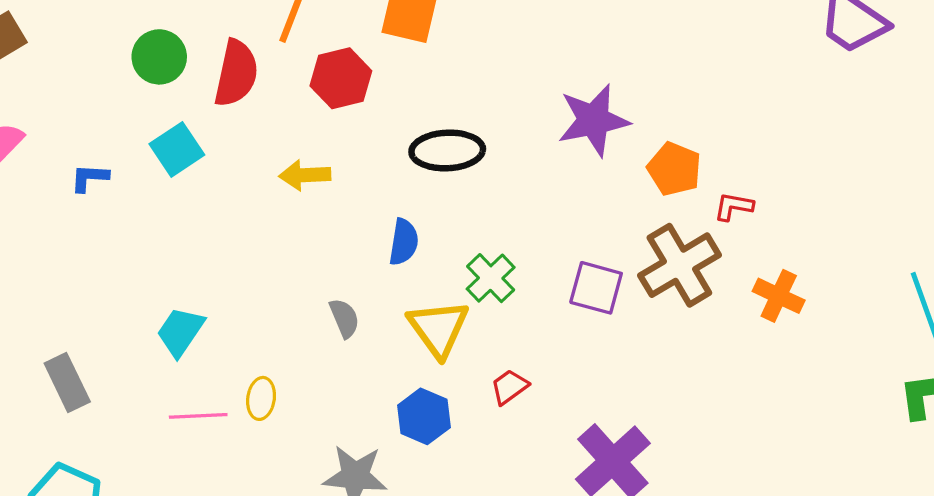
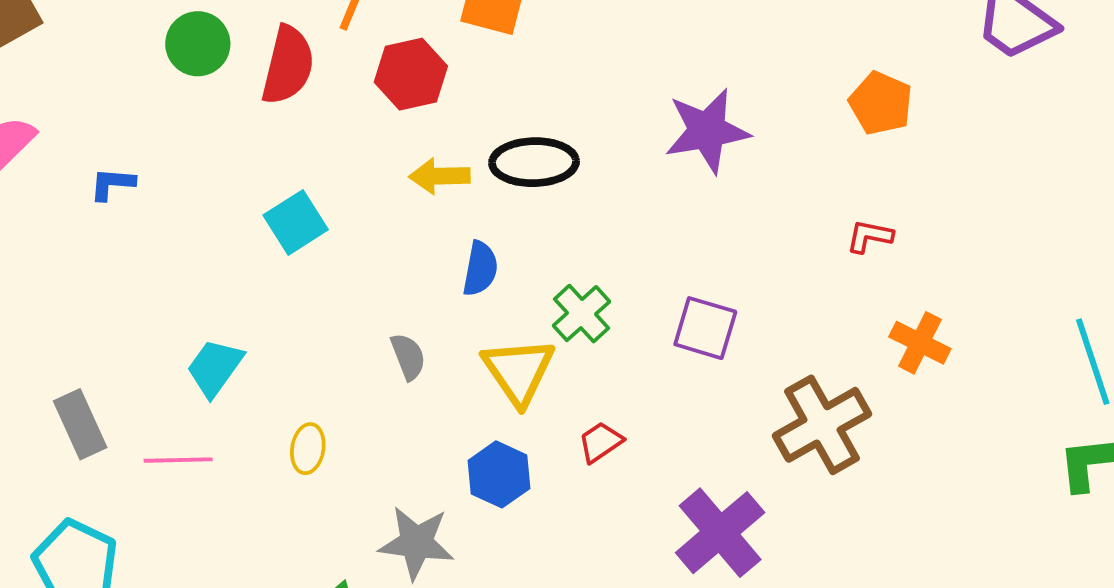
cyan square: (177, 149) -> (296, 222), moved
orange pentagon: (674, 169) -> (881, 103), moved
yellow arrow: (305, 175) -> (439, 176), moved
brown cross: (679, 265) -> (822, 425), moved
pink line: (198, 416) -> (178, 460), moved

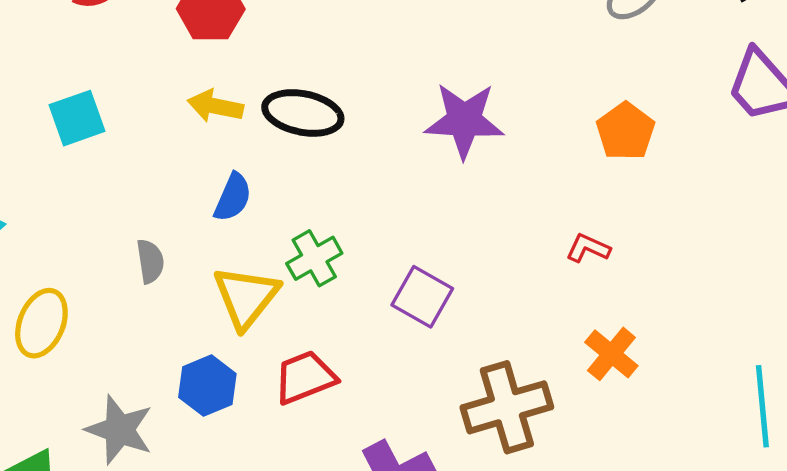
red trapezoid: (600, 442) -> (305, 377), size x1.5
yellow ellipse: (308, 449) -> (41, 323), size x1.5

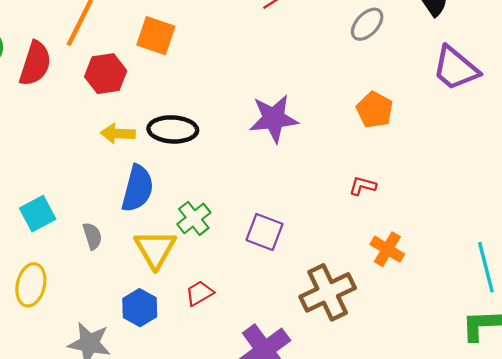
cyan square: (77, 118) -> (38, 214), moved
blue semicircle: (233, 197) -> (137, 188), size x1.5
red trapezoid: (305, 377) -> (199, 293), size x0.7

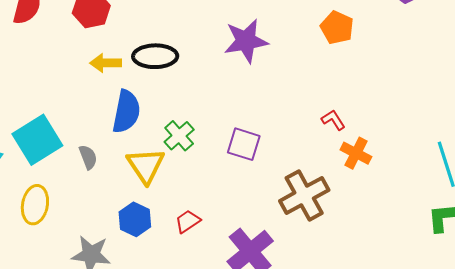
red L-shape: (363, 186) -> (333, 120), moved, turned 45
cyan square: (38, 214) -> (37, 140), size x1.5
red trapezoid: (199, 293) -> (188, 221), moved

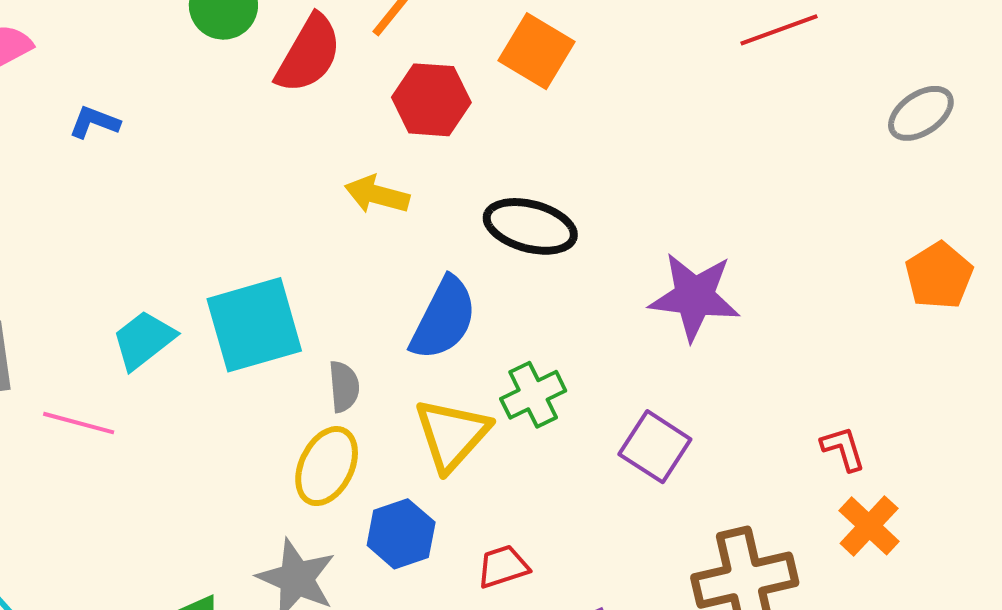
orange pentagon: (337, 28) -> (939, 276), moved
purple star: (246, 41) -> (694, 297), moved
yellow arrow: (106, 63) -> (377, 195), moved
yellow ellipse: (35, 205) -> (327, 466), moved

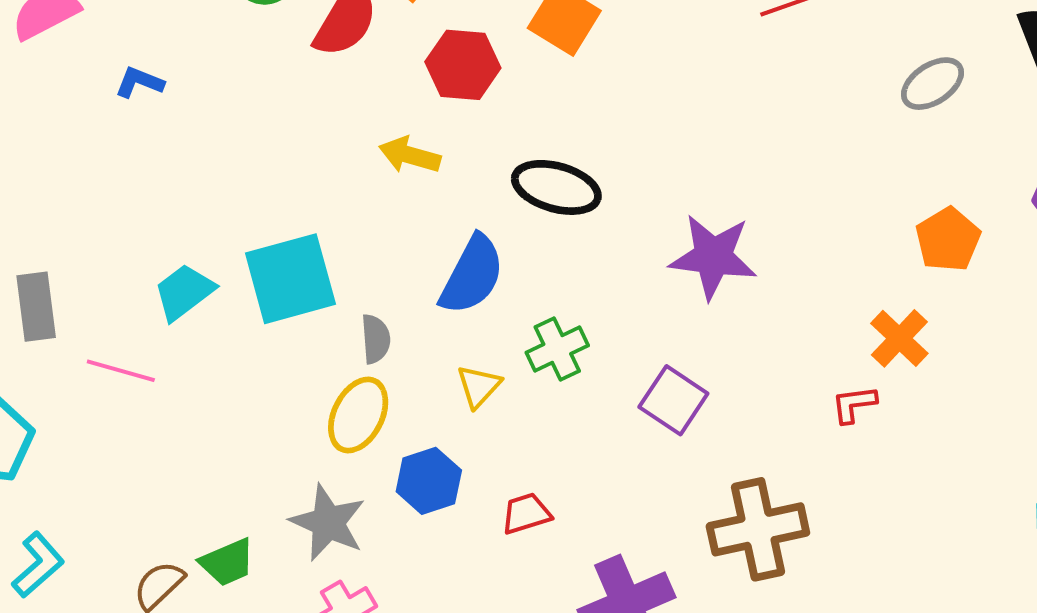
yellow triangle: (452, 435) -> (479, 386), size x0.6
red L-shape: (843, 449) -> (854, 404), turned -81
orange cross: (869, 526) -> (899, 338), moved

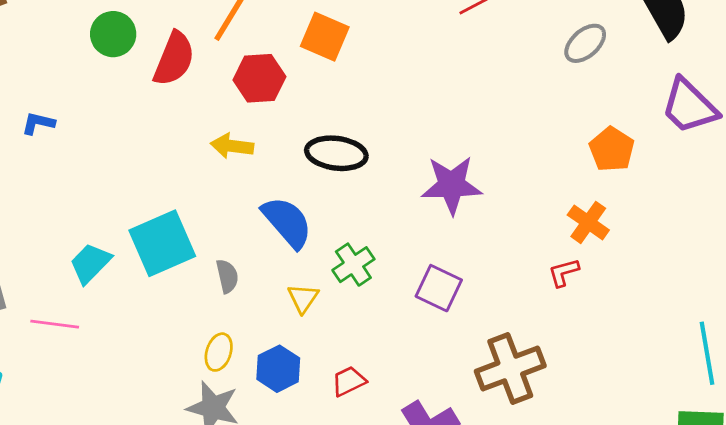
blue semicircle: (472, 275) -> (287, 222), turned -60
yellow ellipse: (358, 415) -> (219, 352), moved, size x0.7

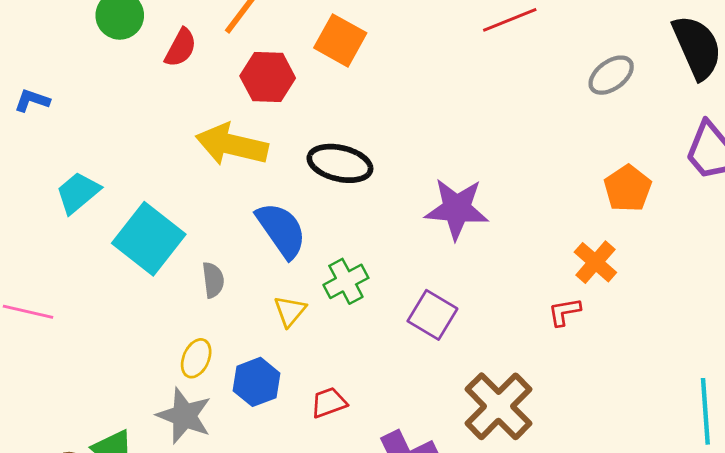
red semicircle: (174, 59) -> (181, 48), size x0.7
yellow arrow: (232, 146) -> (232, 145), size x1.6
cyan square: (162, 243) -> (149, 239), turned -34
cyan trapezoid: (90, 263) -> (78, 193), moved
brown cross: (510, 369) -> (499, 406), turned -30

